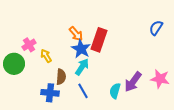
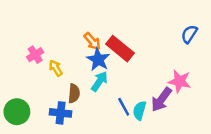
red rectangle: (99, 40) -> (120, 49), turned -70
green circle: (14, 64) -> (17, 112), moved
pink star: (160, 79) -> (180, 81), moved
blue line: (83, 91) -> (124, 107), moved

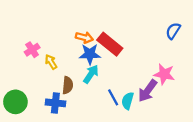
orange arrow: (92, 41) -> (84, 37), turned -35
blue star: (98, 59) -> (90, 54), turned -30

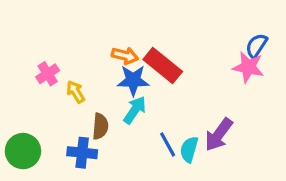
pink star: (164, 74) -> (248, 67), moved

